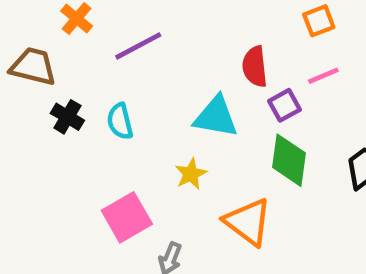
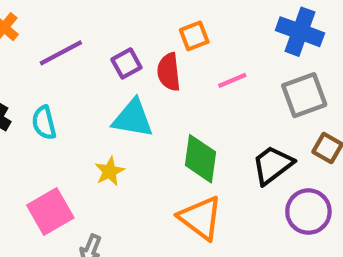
orange square: (319, 21) -> (194, 36), moved
purple square: (284, 105) -> (126, 63), moved
orange triangle: (248, 222) -> (201, 218), moved

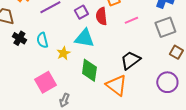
green diamond: (201, 159) -> (89, 70), moved
black trapezoid: (272, 165) -> (130, 60), moved
yellow star: (110, 171) -> (63, 53), moved

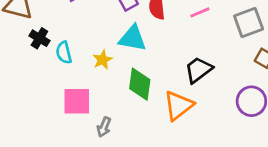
cyan semicircle: (42, 40) -> (64, 53), moved
pink square: (45, 82) -> (77, 101), turned 30
orange triangle: (116, 85) -> (178, 106), turned 45

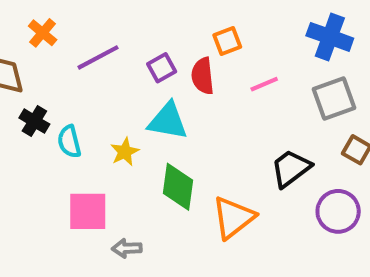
black trapezoid: (198, 70) -> (291, 168), moved
gray arrow: (104, 127) -> (127, 248), turned 66

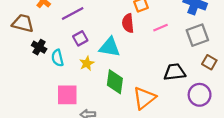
purple square: (162, 68) -> (80, 38), moved
black trapezoid: (291, 168) -> (175, 72), turned 30

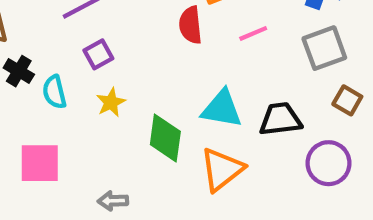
cyan triangle: (110, 47) -> (222, 109), moved
pink square: (67, 95) -> (40, 163), moved

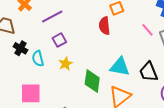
pink line: (253, 33) -> (147, 30), moved, turned 72
black trapezoid: (280, 119) -> (149, 72), turned -105

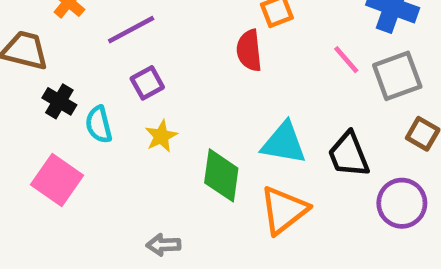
pink square: (31, 93) -> (57, 180), moved, turned 35

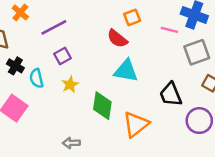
red semicircle: (249, 50) -> (117, 39), turned -45
pink line: (346, 60) -> (169, 30), moved, turned -35
cyan triangle: (284, 143) -> (126, 71), moved

